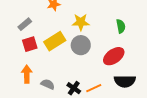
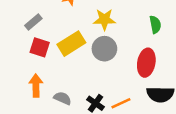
red square: (30, 44) -> (40, 47), turned 35
red ellipse: (114, 56) -> (146, 63), turned -45

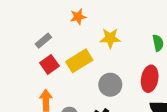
red square: (40, 47) -> (49, 64), turned 36
gray circle: (104, 49) -> (110, 85), moved

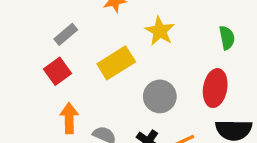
yellow star: (110, 38) -> (160, 31), turned 30
red square: (49, 64) -> (57, 71), moved

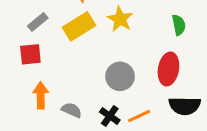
yellow rectangle: (116, 63) -> (79, 26), moved
red square: (57, 71) -> (30, 54), turned 30

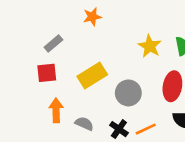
yellow star: (120, 19) -> (150, 46), moved
yellow rectangle: (79, 26) -> (92, 76), moved

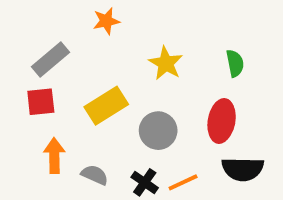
gray rectangle: (53, 43) -> (50, 59), size x1.4
yellow star: (150, 46) -> (166, 63), moved

